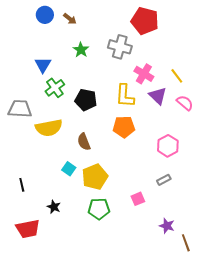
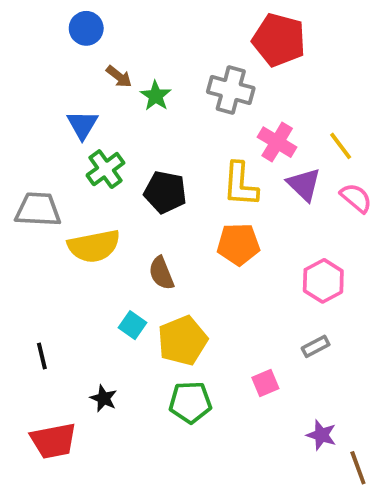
brown arrow: (70, 19) -> (119, 77), moved

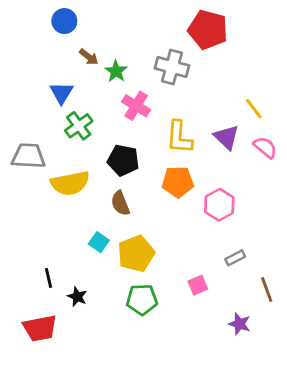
pink cross: (277, 142) -> (136, 106), moved
black pentagon: (165, 192) -> (123, 160), moved
pink hexagon: (323, 281) -> (219, 205), moved
black line: (42, 356) -> (49, 278), moved
brown line: (358, 468) -> (267, 289), moved

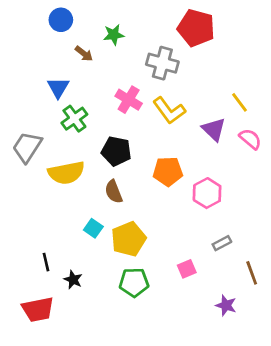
green star: (116, 71) -> (114, 35), moved, turned 30
yellow L-shape: (179, 137) -> (169, 110), moved, turned -40
gray trapezoid: (28, 156) -> (27, 147), turned -60

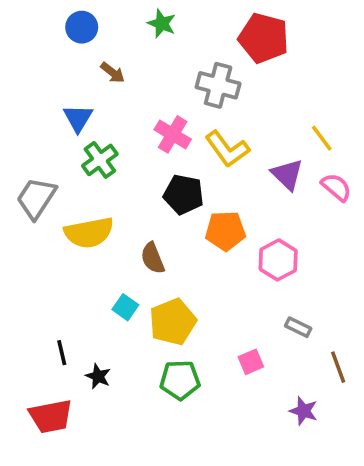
green star: (114, 35) -> (162, 24), moved, turned 30
black pentagon: (116, 151) -> (184, 194), moved
gray rectangle: (222, 243) -> (298, 327), turned 54

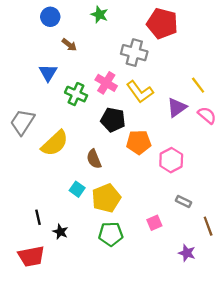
green cross: (100, 160) -> (76, 94), moved, turned -30
purple triangle: (287, 174) -> (177, 107), turned 40
yellow semicircle: (89, 233) -> (55, 143), turned -32

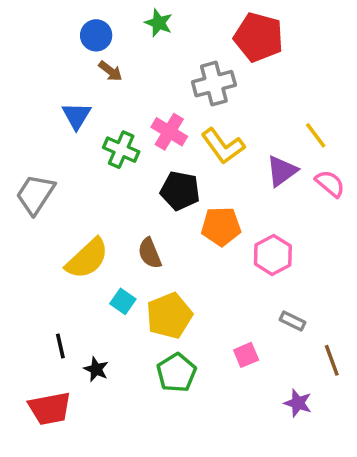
blue circle: (50, 17) -> (96, 35), moved
gray cross: (134, 53) -> (214, 84), turned -30
yellow semicircle: (55, 143) -> (87, 259), moved
green pentagon: (111, 234) -> (176, 373), turned -30

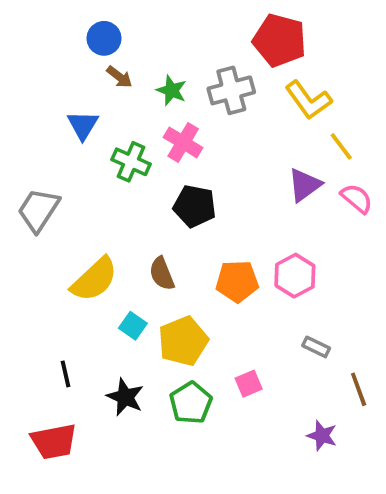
green star: (159, 23) -> (171, 90), moved
yellow L-shape: (223, 146) -> (308, 100), moved
orange pentagon: (221, 226) -> (237, 281), moved
pink square: (246, 355) -> (249, 384), moved
black star: (96, 369) -> (125, 397), moved, size x1.4

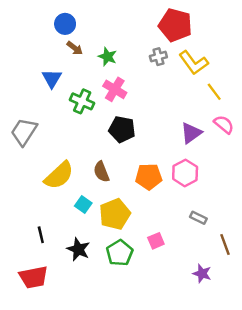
gray cross: (231, 90) -> (158, 57), moved, size x0.6
purple triangle: (305, 185) -> (191, 133), moved

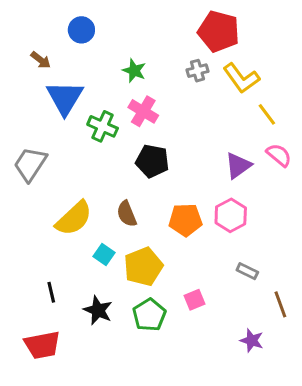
brown arrow: (75, 48) -> (41, 60), moved
blue triangle: (52, 78) -> (65, 98), size x1.5

